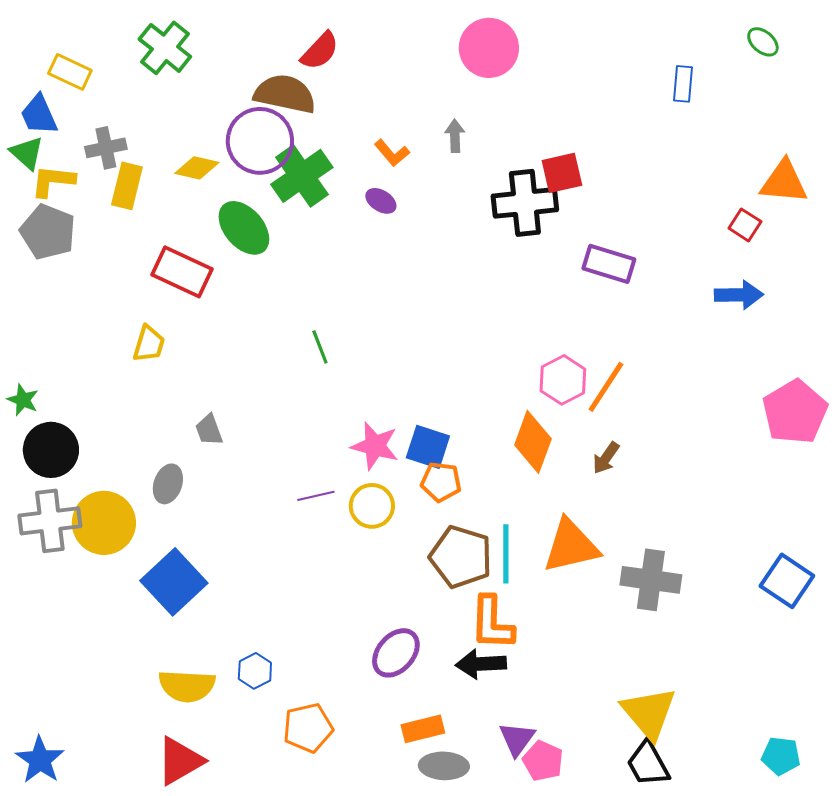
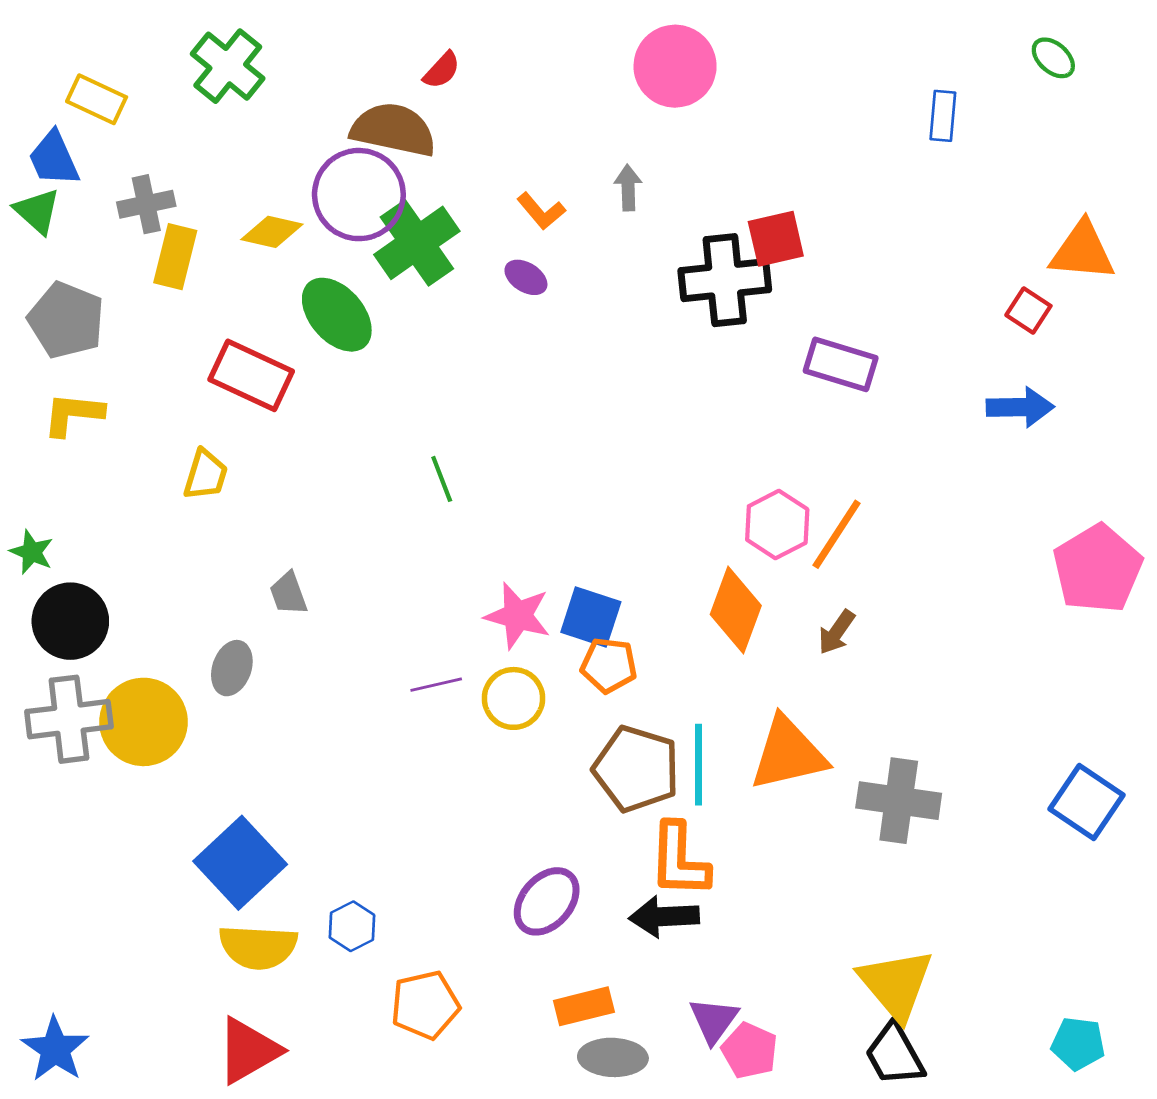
red semicircle: (320, 51) -> (442, 70), size x0.7
yellow L-shape: (53, 181) -> (73, 414), moved
blue square: (174, 582) -> (240, 863), moved

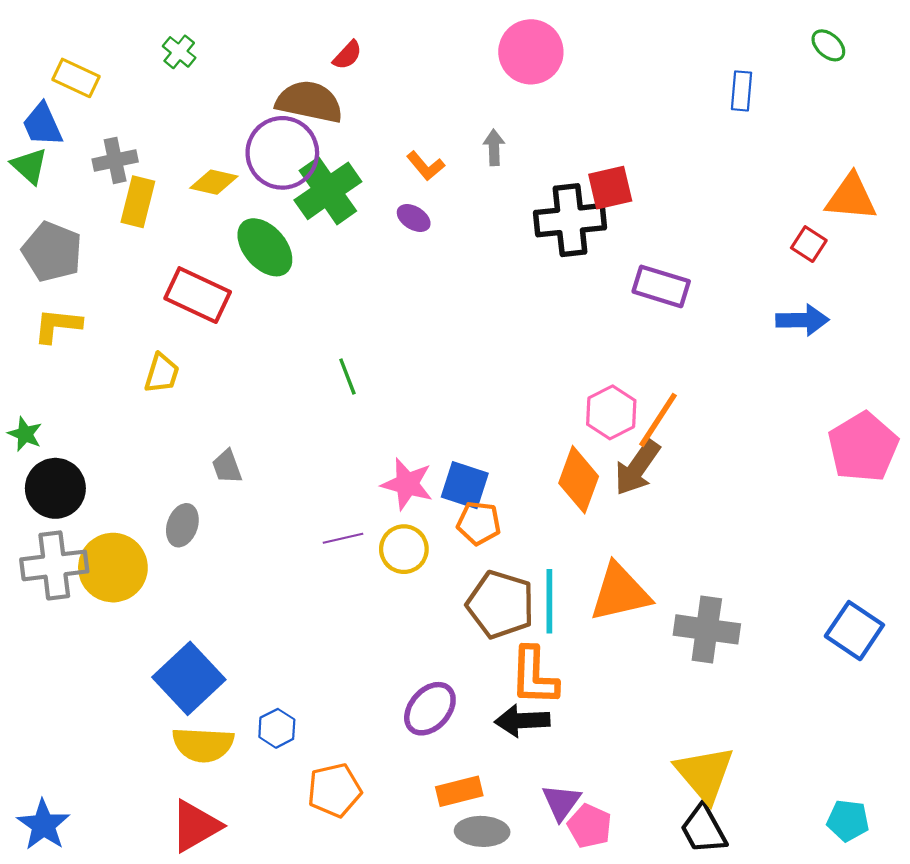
green cross: (228, 66) -> (179, 52), size x0.6
brown arrow: (837, 632) -> (637, 468), moved, size x1.6

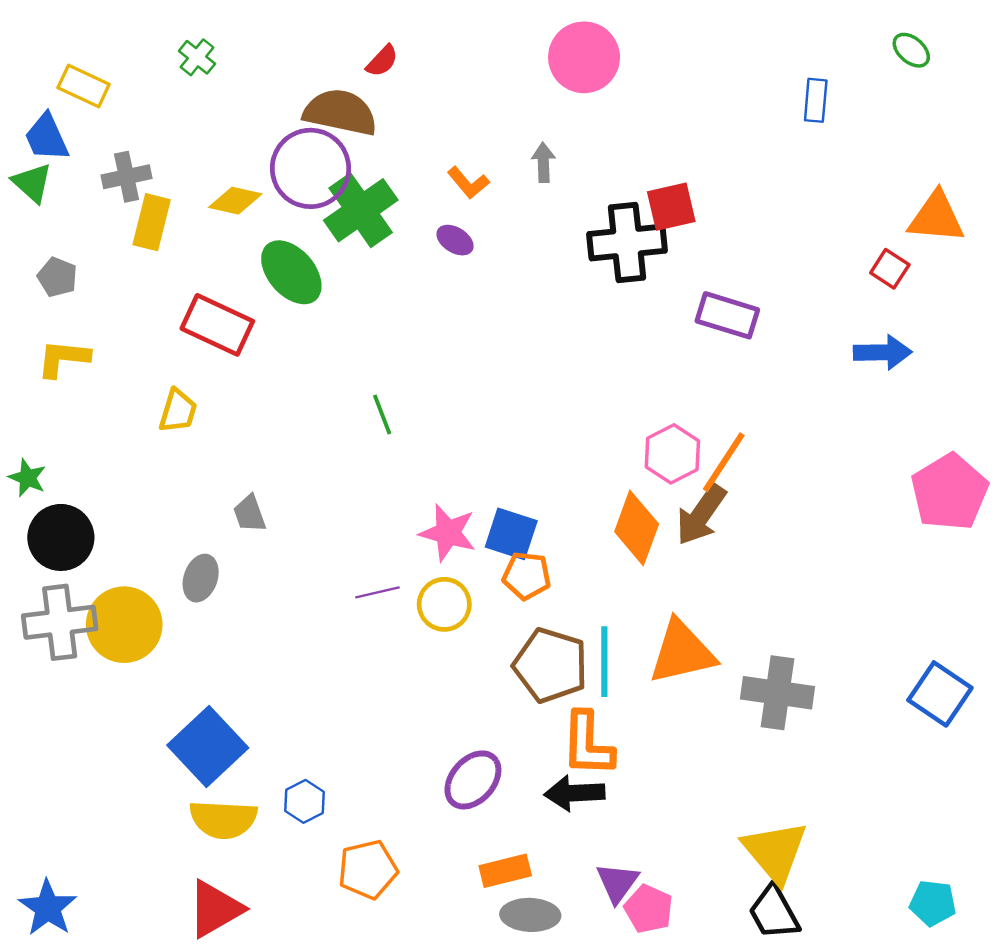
gray pentagon: (52, 252) -> (57, 277), size x0.6

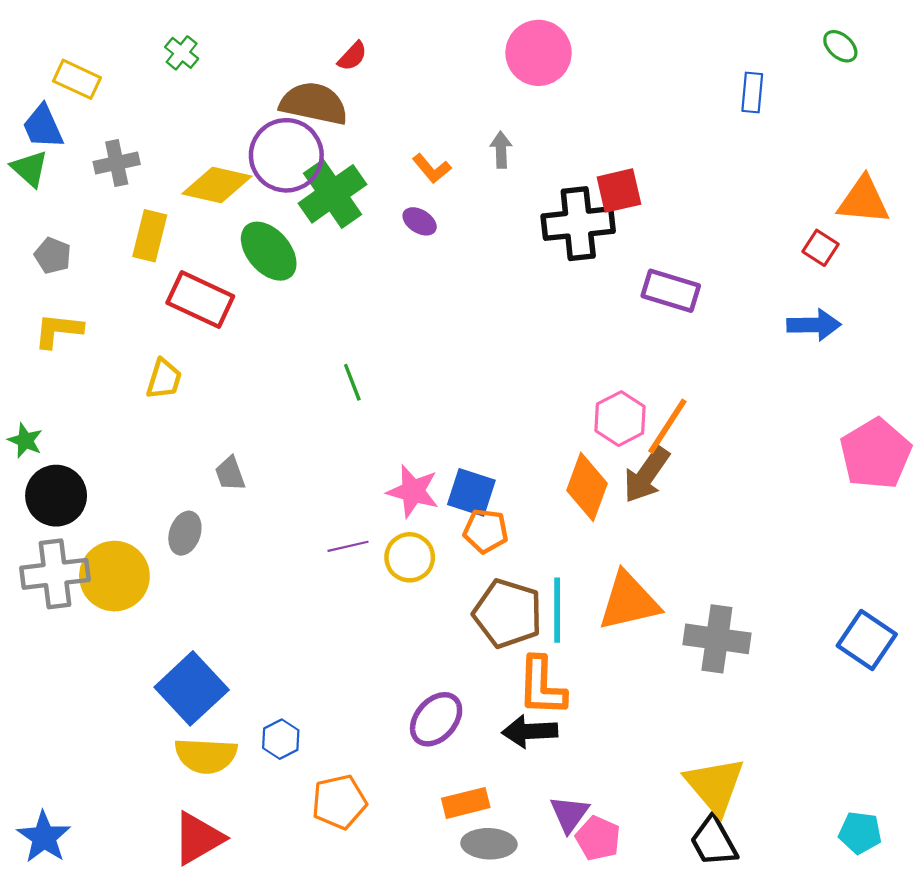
yellow diamond: (235, 201) -> (217, 185), size x1.4
yellow rectangle: (152, 222) -> (150, 236), moved

